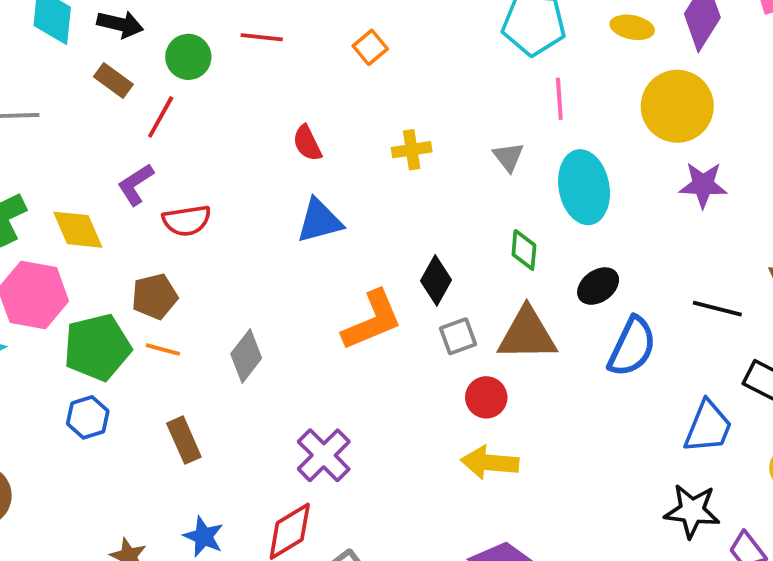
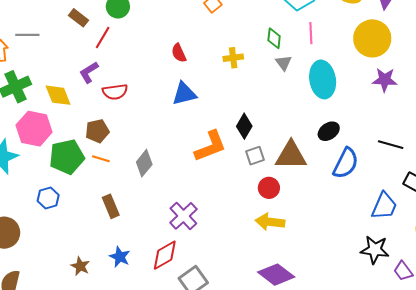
green diamond: (524, 250) -> (274, 38), moved
blue hexagon: (88, 417) -> (48, 198), moved

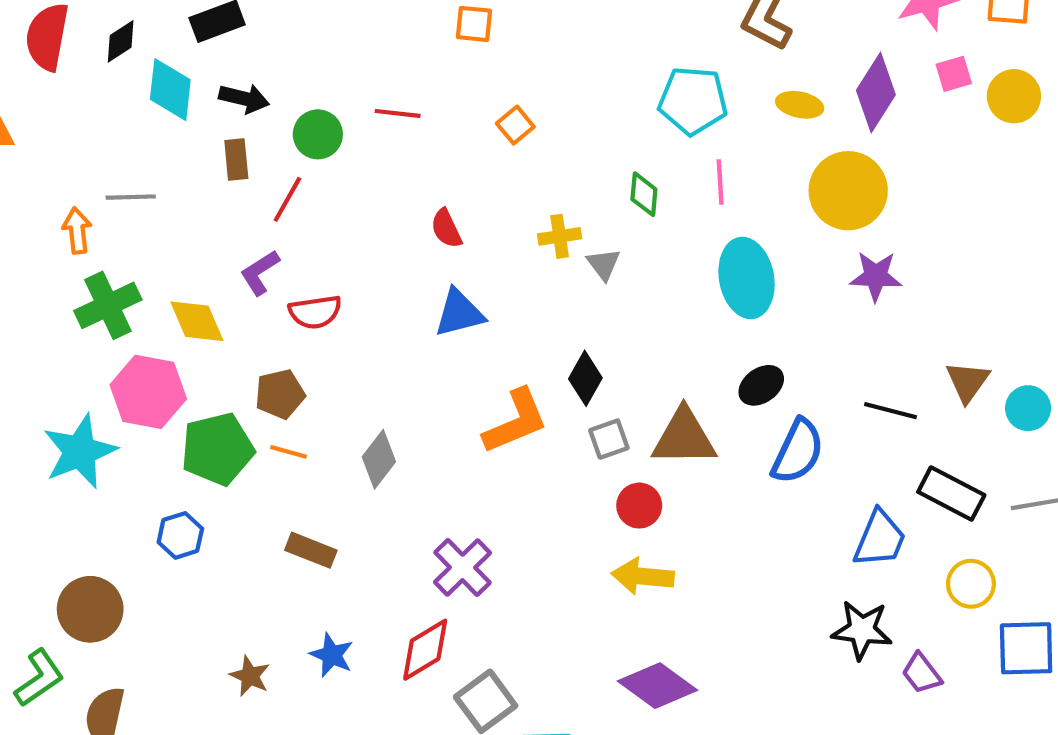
brown rectangle: (79, 18) -> (236, 160), turned 48
gray triangle: (284, 63) -> (604, 264), moved
brown rectangle: (111, 206) -> (311, 550), turned -45

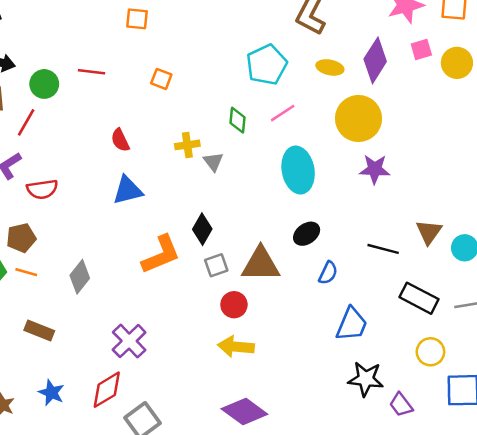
cyan pentagon: (693, 101) -> (267, 65), turned -30
orange square: (515, 125) -> (161, 79), turned -30
pink line: (720, 182) -> (283, 113), turned 60
blue semicircle: (798, 451) -> (328, 273), size x0.6
blue trapezoid: (880, 539) -> (352, 324), moved

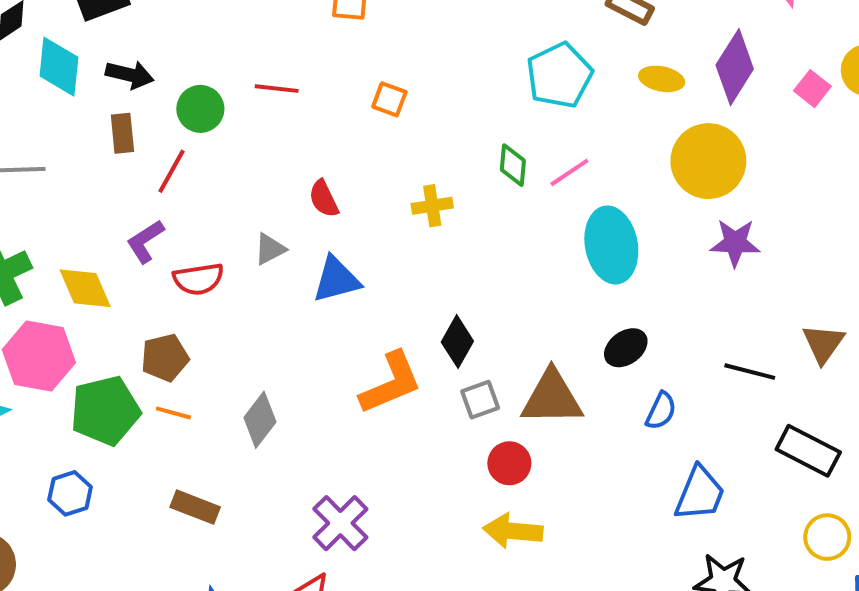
pink square: (421, 49) -> (812, 89), moved, turned -35
pink line: (283, 113) -> (569, 172), moved
gray triangle: (213, 162) -> (270, 249), moved, turned 40

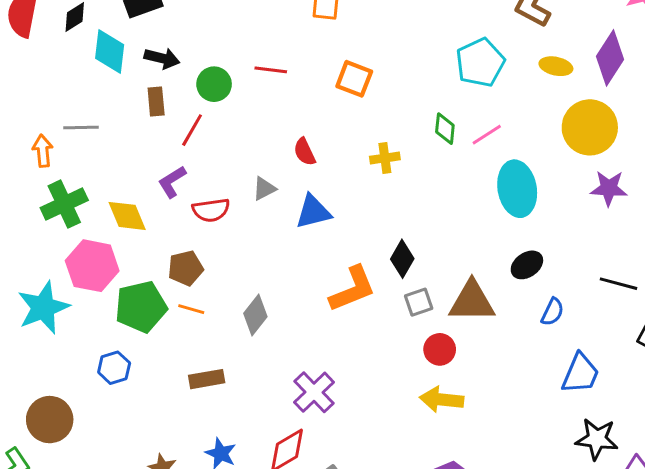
orange square: (389, 99) -> (354, 79), size x1.4
brown rectangle: (195, 507) -> (207, 379), turned -32

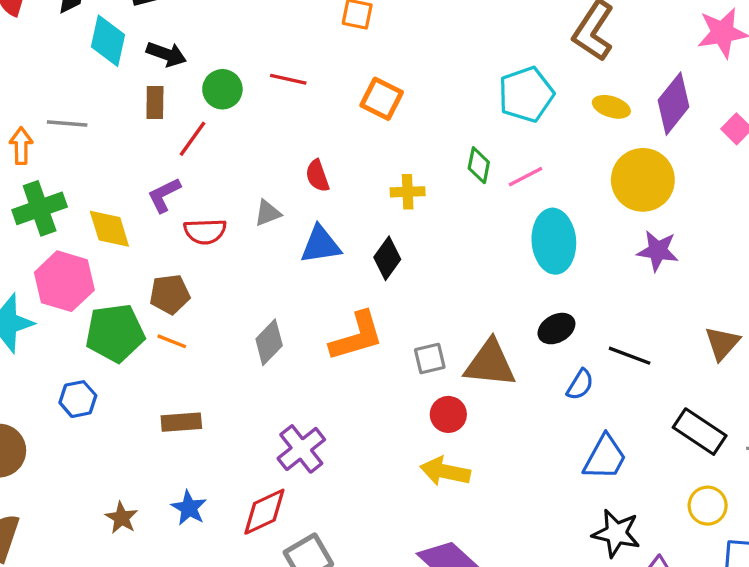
black diamond: (402, 259) -> (387, 258), moved
black line: (618, 284) -> (630, 356), moved
gray diamond: (255, 315) -> (269, 342), moved

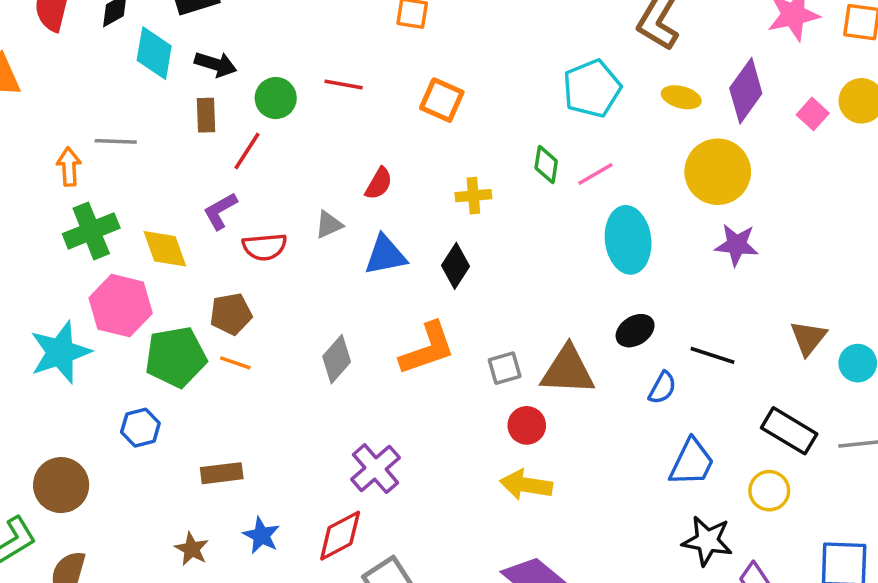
red semicircle: (317, 176) -> (379, 183), turned -128
brown rectangle: (181, 422) -> (222, 473), moved
yellow circle: (708, 506) -> (769, 491), moved

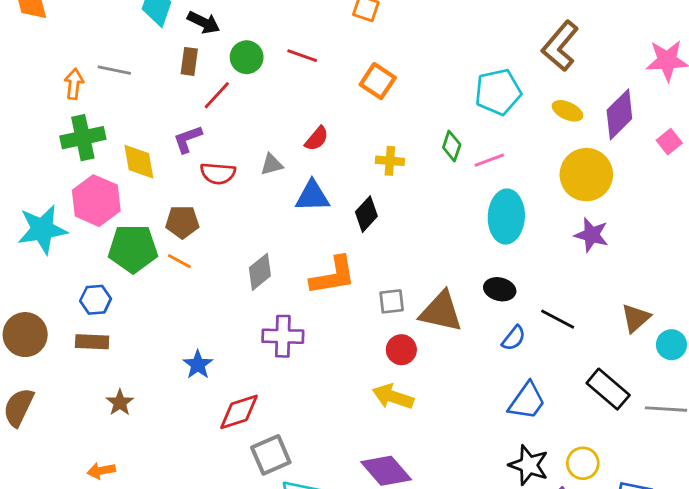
black ellipse: (635, 331) -> (500, 289), turned 36
purple cross: (375, 469) -> (283, 336), moved, turned 33
brown rectangle: (222, 473) -> (92, 342), moved
yellow circle: (769, 491) -> (583, 463), moved
blue star: (261, 535) -> (198, 365), moved

